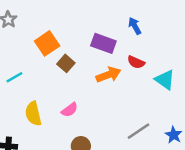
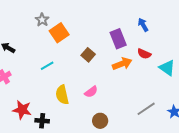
orange square: (47, 43) -> (59, 33), moved
purple rectangle: (103, 43) -> (118, 39), turned 48

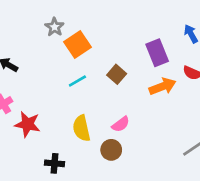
cyan line: (47, 66) -> (77, 81), moved
red star: (22, 110) -> (27, 124), moved
brown circle: (100, 121) -> (111, 150), moved

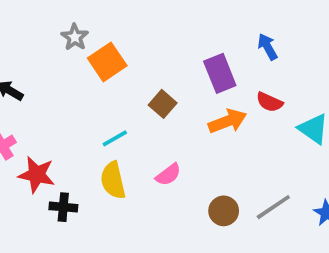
cyan line: (77, 81) -> (115, 138), moved
brown circle: (111, 150) -> (224, 211), moved
black cross: (55, 163) -> (63, 207), moved

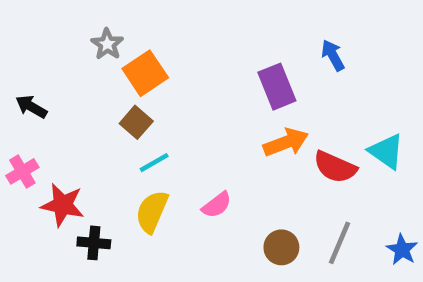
red semicircle: (269, 102) -> (335, 167), moved, size x1.4
brown square: (163, 104) -> (136, 122), moved
yellow semicircle: (113, 180) -> (152, 212), turned 36
gray line: (273, 207) -> (339, 243), turned -33

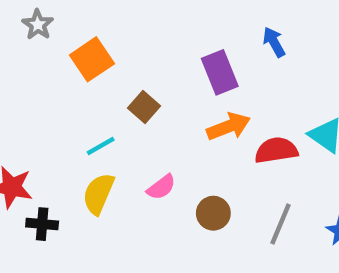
gray star: (107, 44) -> (38, 25), moved
brown square: (136, 122) -> (144, 107), moved
red semicircle: (335, 167) -> (276, 150), turned 147
brown circle: (281, 247) -> (213, 213), moved

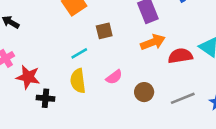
brown square: (144, 107) -> (104, 31), turned 35
yellow semicircle: (98, 194) -> (78, 81), turned -30
gray line: (281, 224) -> (183, 98), turned 45

